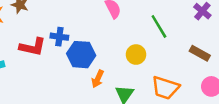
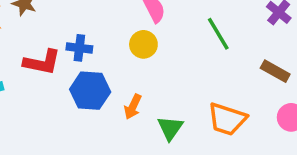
blue hexagon: (81, 55) -> (90, 91), moved
yellow circle: (136, 55) -> (143, 44), moved

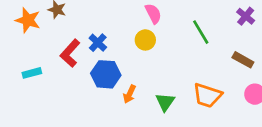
blue cross: (79, 48) -> (98, 43), turned 36
red L-shape: (42, 62) -> (70, 53), turned 120
orange arrow: (133, 107) -> (129, 94), moved

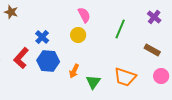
green line: (201, 32) -> (120, 29), turned 54
red L-shape: (70, 53) -> (21, 58), moved
orange arrow: (129, 94) -> (74, 71), moved

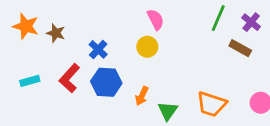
brown star: (11, 12) -> (56, 33), moved
green line: (120, 29) -> (218, 18), moved
brown rectangle: (152, 50) -> (240, 48), moved

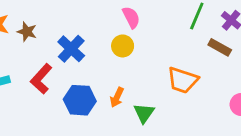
blue cross: (98, 49) -> (71, 49), size x1.4
blue hexagon: (106, 82) -> (80, 100), moved
orange trapezoid: (211, 104) -> (183, 80), moved

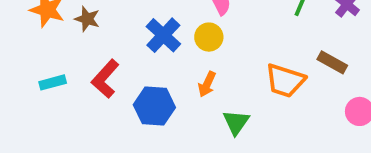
brown rectangle: (220, 47) -> (332, 62), moved
blue cross: (71, 49) -> (163, 35), moved
orange arrow: (117, 97) -> (207, 84), moved

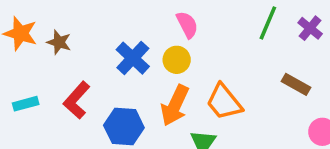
orange trapezoid: (285, 81) -> (224, 102), moved, turned 33
orange arrow: (207, 84) -> (175, 105), size x1.6

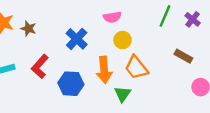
pink semicircle: (187, 25) -> (112, 17), turned 108
yellow circle: (177, 60) -> (123, 40), moved
orange arrow: (175, 105) -> (104, 70), turned -30

